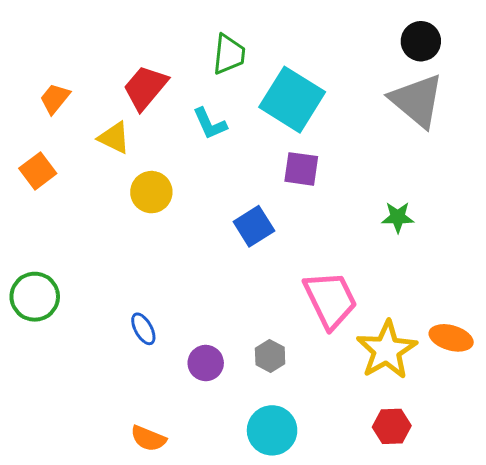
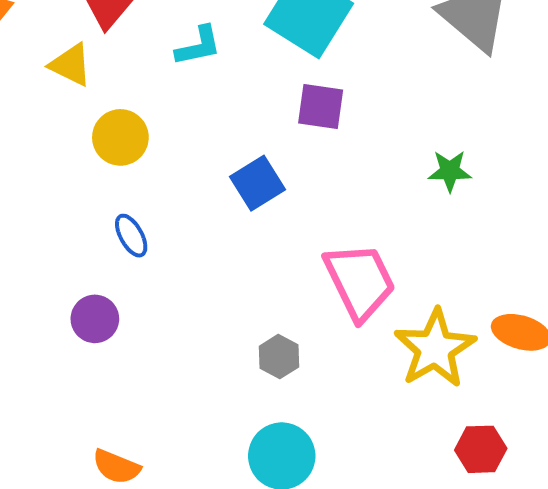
cyan L-shape: (210, 124) -> (198, 46), turned -78
blue ellipse: (143, 329) -> (131, 236), moved
purple circle: (206, 363) -> (95, 319), moved
red hexagon: (392, 426) -> (481, 449), moved

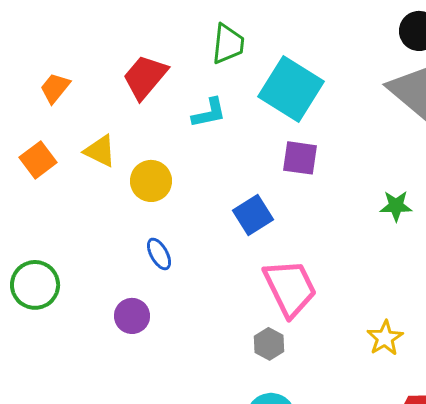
yellow triangle: (71, 65) -> (100, 151), moved
pink trapezoid: (360, 281) -> (290, 288), moved
yellow star: (435, 348) -> (385, 338), size x0.6

